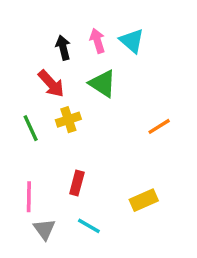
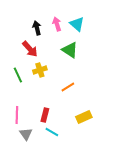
green triangle: (103, 84) -> (70, 50), moved
orange line: (159, 126) -> (68, 87), moved
red rectangle: (77, 183) -> (45, 115), moved

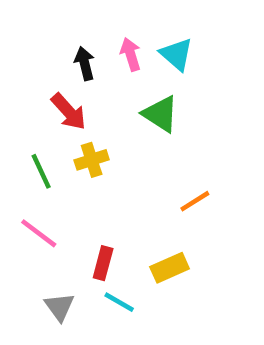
orange line: (68, 87) -> (195, 201), moved
pink line: (17, 115) -> (39, 233), moved, turned -54
yellow rectangle: (84, 117) -> (170, 268), moved

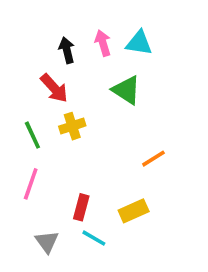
cyan triangle: (176, 54) -> (139, 43), turned -32
pink line: (39, 233) -> (31, 184), turned 72

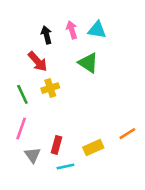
orange line: (153, 159) -> (127, 134), moved
cyan line: (94, 238) -> (65, 166), turned -42
gray triangle: (47, 242) -> (33, 155), moved

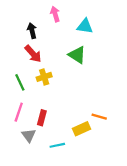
pink arrow: (72, 30) -> (55, 14), moved
black arrow: (46, 35) -> (32, 31), moved
orange line: (127, 134) -> (99, 117), moved, turned 48
red rectangle: (57, 145) -> (42, 118), moved

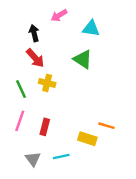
pink arrow: (55, 14) -> (59, 15), turned -104
yellow cross: (44, 77) -> (47, 83), turned 32
yellow rectangle: (82, 129) -> (87, 139), turned 42
gray triangle: (29, 135) -> (33, 159), moved

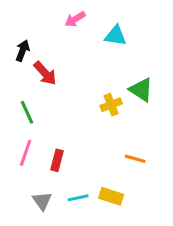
black arrow: (34, 33) -> (23, 51), moved, turned 35
green triangle: (83, 59) -> (141, 90), moved
yellow cross: (47, 83) -> (111, 105), moved, turned -35
yellow rectangle: (87, 139) -> (111, 196), moved

